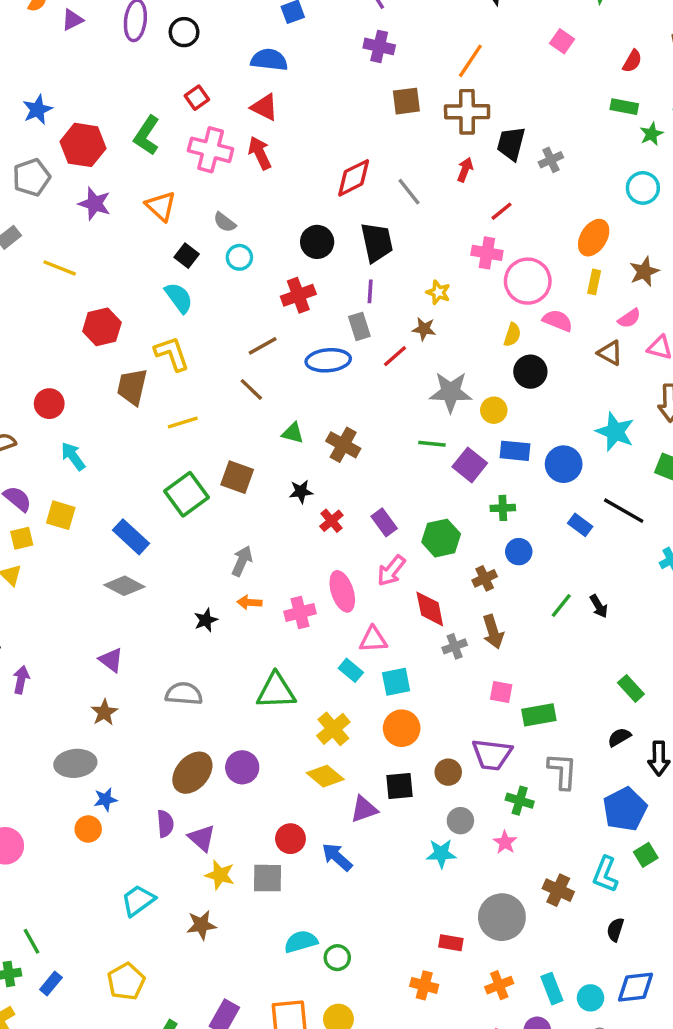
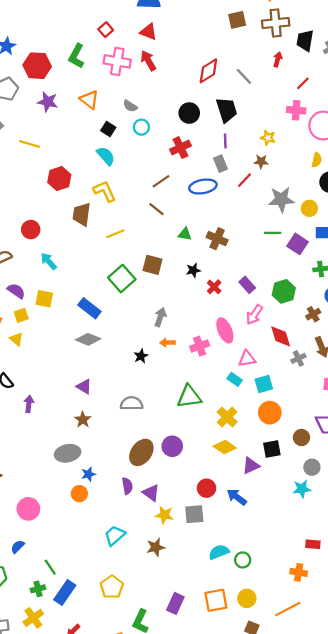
blue rectangle: (51, 983) -> (65, 592), size x1.6

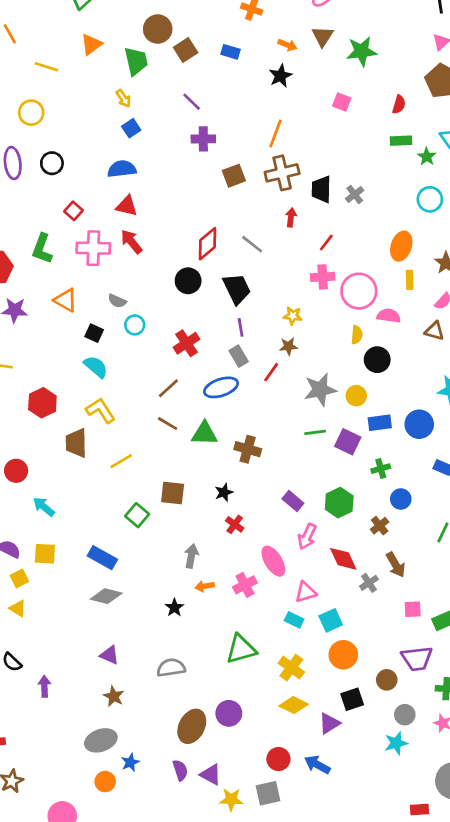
black circle: (189, 113) -> (188, 281), moved
green triangle: (185, 234) -> (204, 433), moved, size x1.5
green square: (122, 279) -> (137, 515), size x0.7
red cross: (214, 287) -> (235, 524), moved
orange circle: (79, 494) -> (105, 782), moved

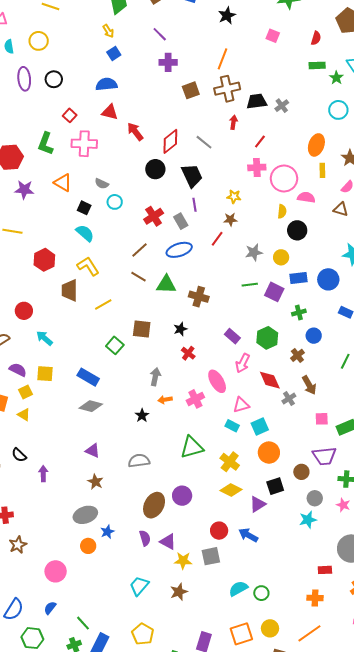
black trapezoid: (321, 189) -> (257, 101), turned 80
red arrow: (131, 242) -> (135, 132), moved
gray rectangle: (239, 356) -> (181, 221), moved
gray star: (320, 390) -> (254, 252), size x0.7

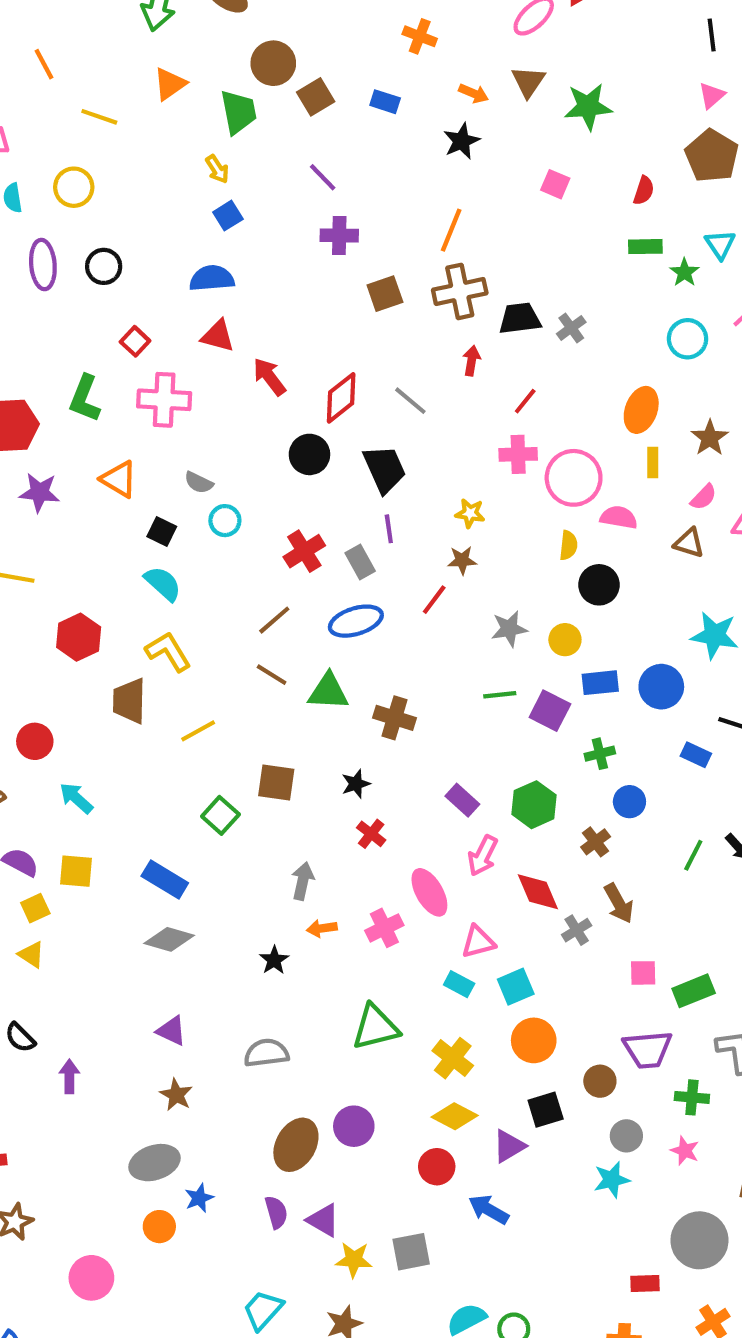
red circle: (219, 531) -> (437, 1167), moved

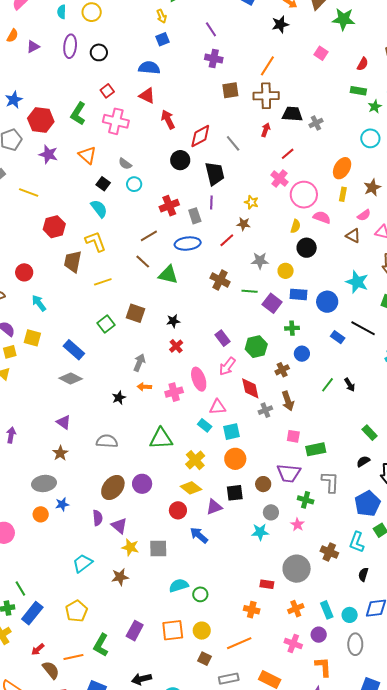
pink cross: (518, 454) -> (280, 178), turned 30
brown cross: (394, 718) -> (220, 280), moved

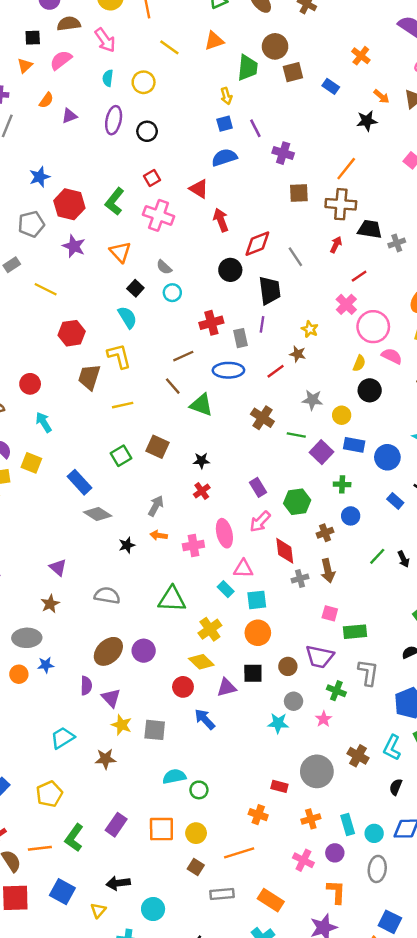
purple line: (211, 29) -> (255, 128), moved
blue semicircle: (149, 68) -> (224, 157), moved, turned -30
gray diamond: (71, 379) -> (98, 514), moved

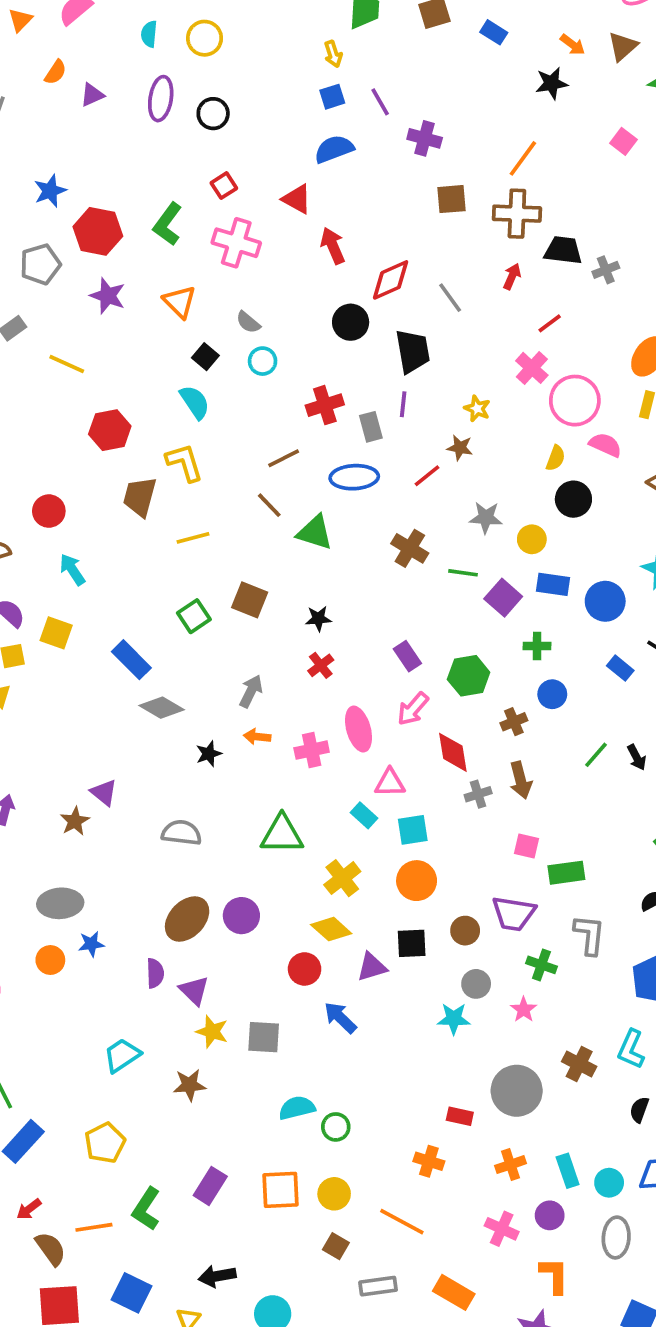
brown star: (50, 604) -> (75, 821), moved
orange line: (239, 853) -> (402, 1222), turned 48

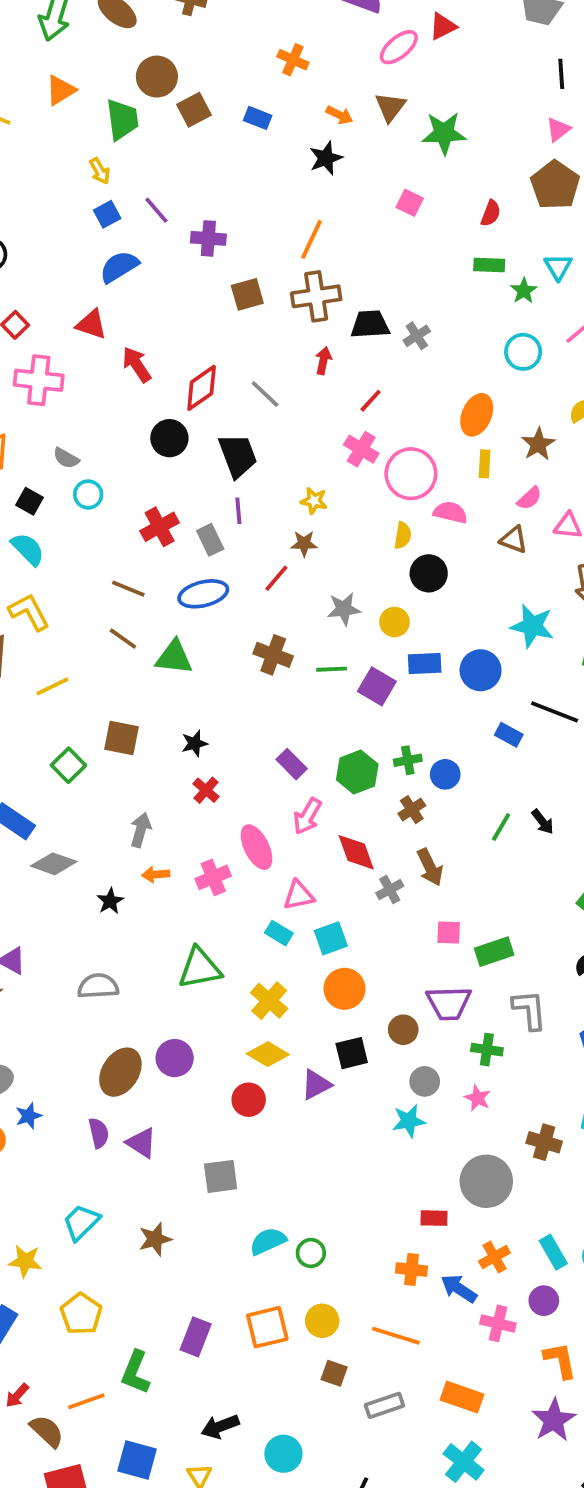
brown line: (284, 458) -> (128, 589), turned 60
green cross: (537, 646) -> (408, 760), moved
blue arrow: (340, 1018) -> (459, 1289), moved
yellow star: (212, 1032) -> (25, 1261), moved

